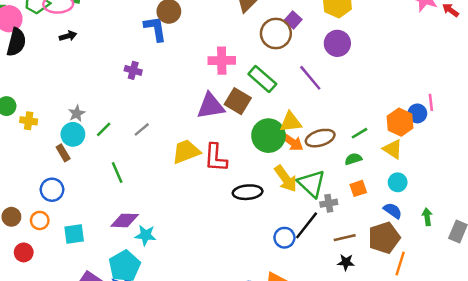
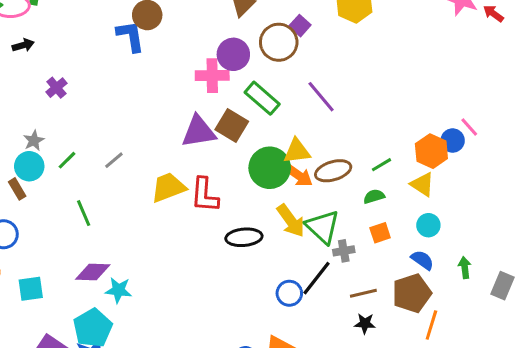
purple circle: (337, 43) -> (233, 54), moved
purple cross: (133, 70) -> (56, 88), moved, turned 35
pink line: (431, 102) -> (469, 127), turned -35

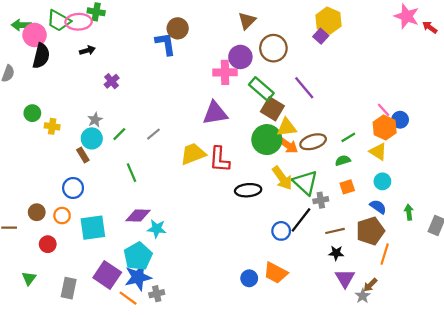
purple square: (300, 26) -> (321, 36), moved
brown square: (232, 125) -> (272, 109), moved
pink line: (469, 127) -> (384, 110), moved
cyan square: (31, 289) -> (93, 228), size x1.4

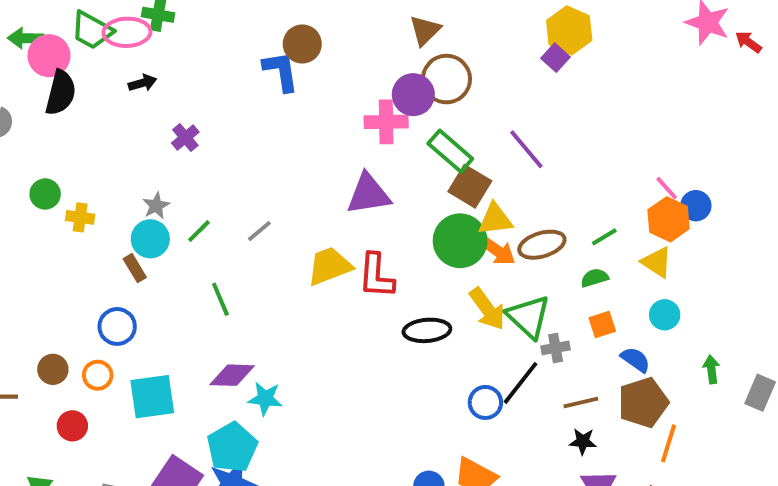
brown circle: (273, 48) -> (446, 79), moved
blue semicircle: (378, 207) -> (635, 360), moved

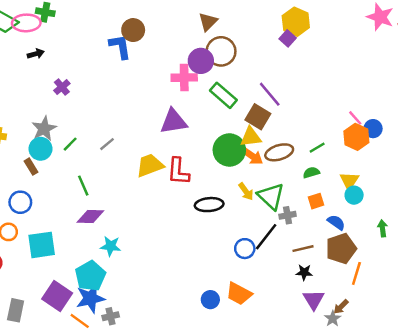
brown square: (470, 186) -> (258, 117), moved
gray star: (156, 206) -> (44, 129), size x1.5
yellow triangle: (657, 262) -> (349, 181), moved, turned 30
yellow arrow: (487, 309) -> (246, 192), size x0.7
purple diamond: (232, 375) -> (90, 216), moved

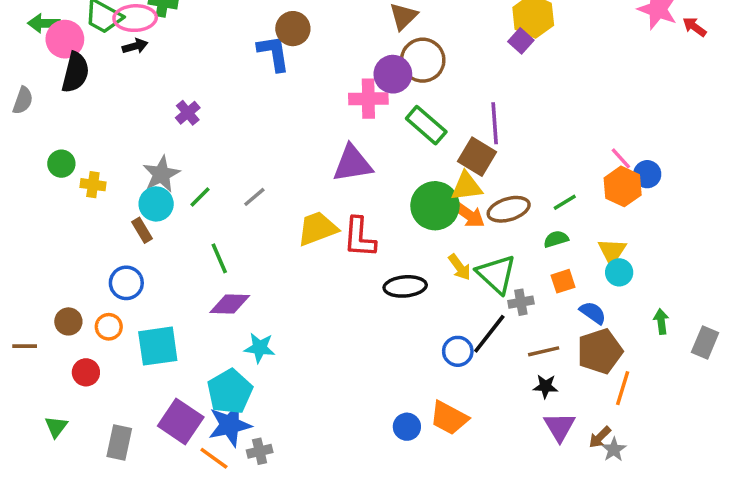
black arrow: (36, 54) -> (135, 46), moved
purple line: (270, 94) -> (495, 123), turned 36
gray star: (333, 319) -> (614, 450), moved

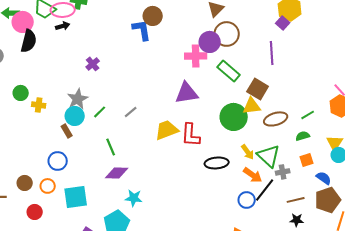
purple line: (495, 123) -> (272, 53), moved
orange arrow: (468, 214) -> (253, 175), moved

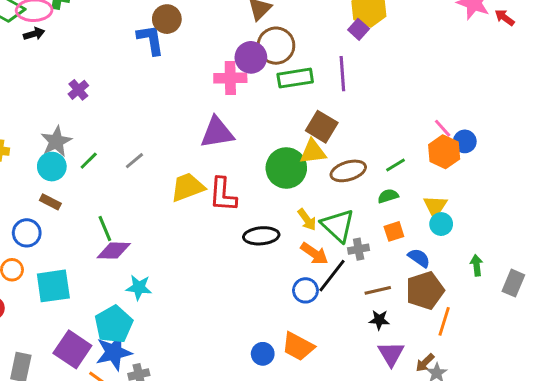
green rectangle: (229, 71) -> (295, 78), moved, turned -50
brown rectangle: (67, 131) -> (50, 202), moved, turned -32
green line: (111, 147) -> (105, 228), moved

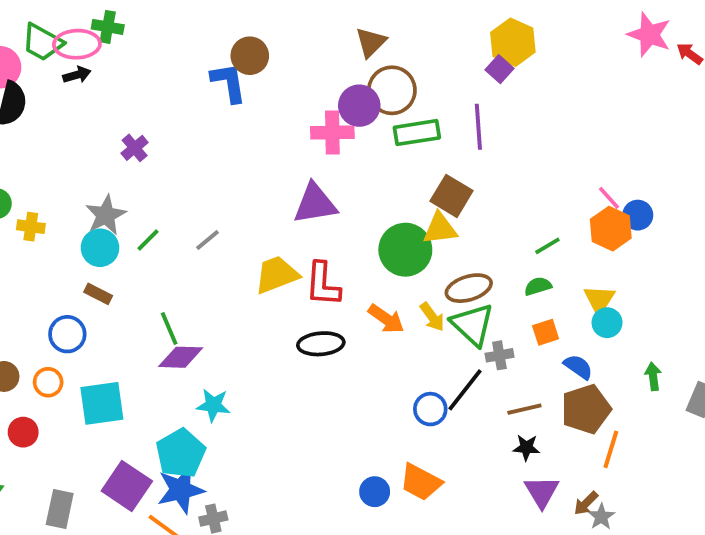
brown ellipse: (348, 171) -> (469, 288), moved
black ellipse: (261, 236) -> (321, 344), moved
orange arrow: (314, 254) -> (386, 319), moved

